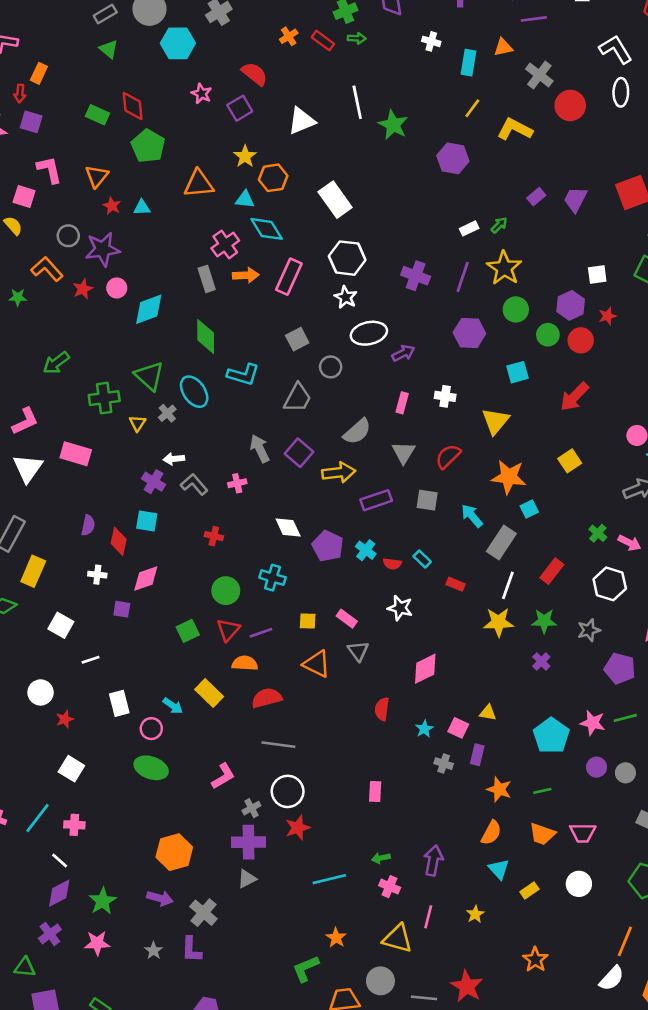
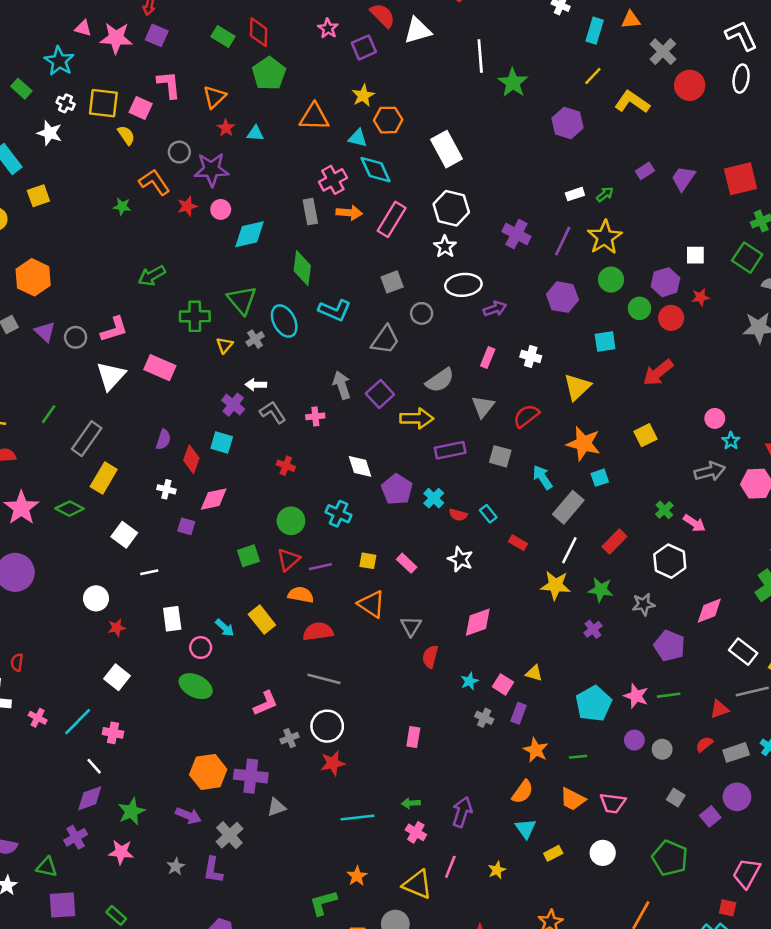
white triangle: (302, 121) -> (418, 30), moved
gray triangle: (358, 651) -> (411, 626), moved
purple cross: (249, 842) -> (251, 776), moved

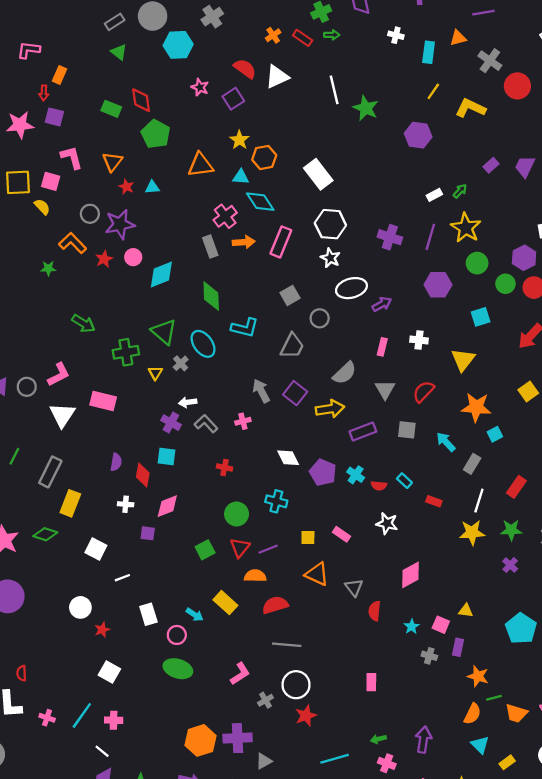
green arrow: (152, 276) -> (83, 323), turned -110
gray rectangle: (568, 507) -> (472, 464), size x0.7
green line: (578, 757) -> (494, 698), moved

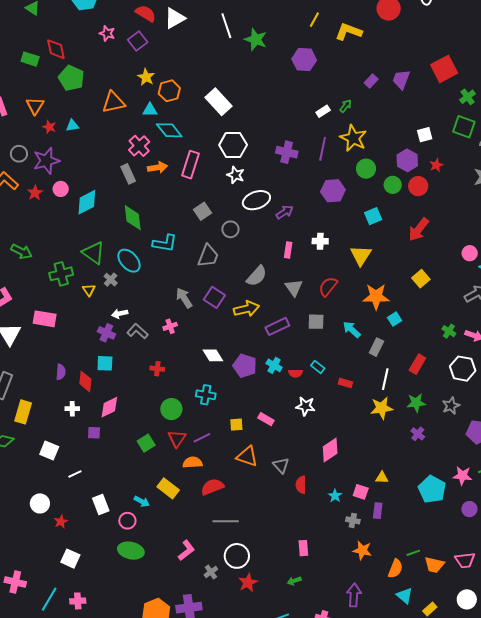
orange star: (478, 676) -> (362, 550), moved
pink cross: (47, 718) -> (15, 582), moved, size x1.5
green arrow: (378, 739) -> (294, 581), moved

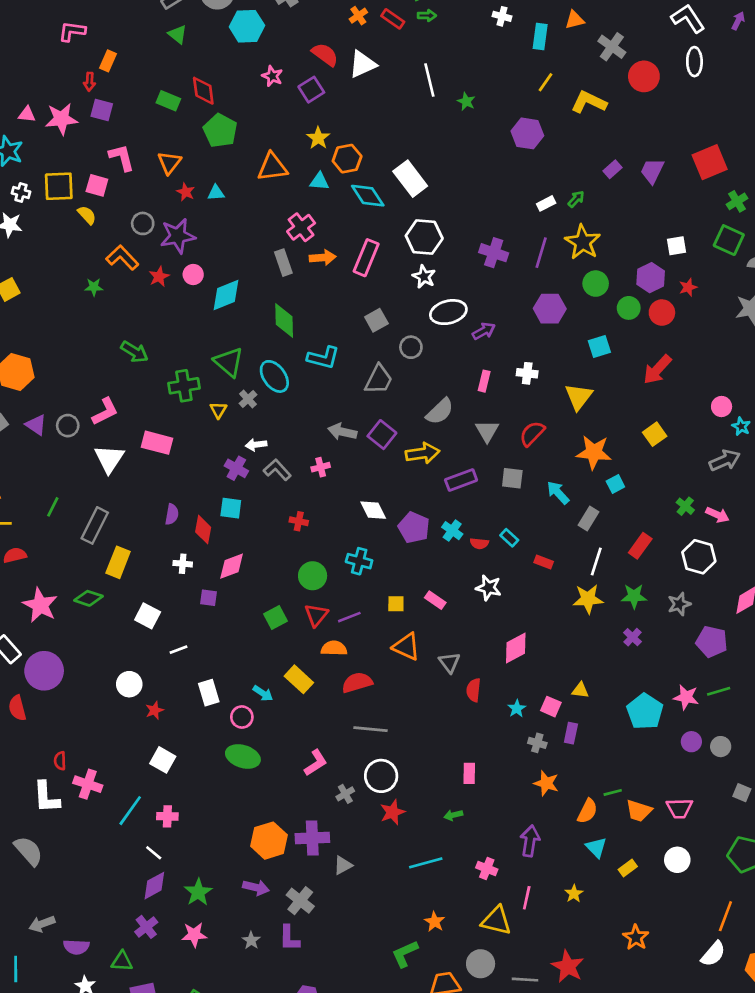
green star: (256, 39) -> (466, 101), size x0.6
cyan diamond: (169, 130) -> (368, 196), moved
gray arrow: (184, 298) -> (342, 432), turned -50

